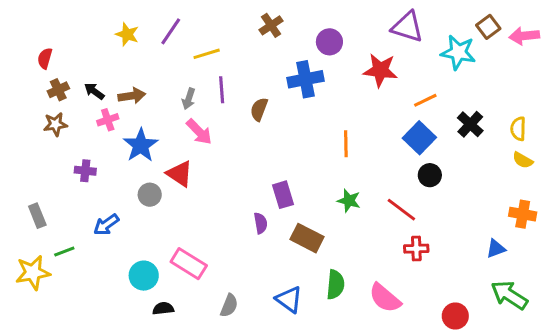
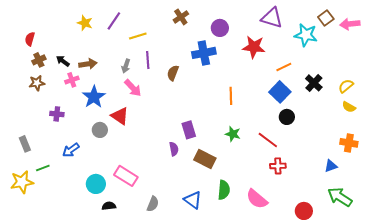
yellow semicircle: (518, 129) -> (346, 86), turned 49

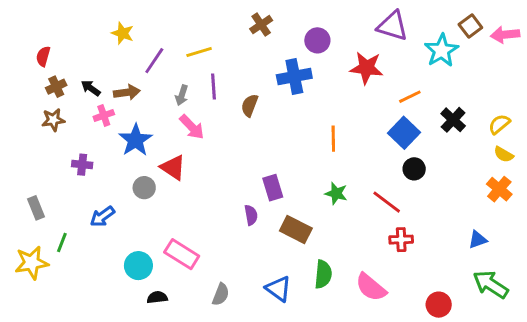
purple line: (114, 21) -> (154, 61), moved
cyan star: (306, 35) -> (442, 51), turned 30
orange cross: (349, 143) -> (499, 189), moved, turned 30
green line: (43, 168) -> (62, 242), turned -48

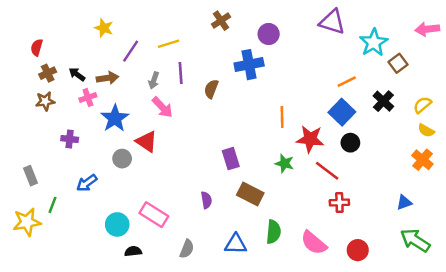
brown square: (470, 26) -> (398, 63), moved
red star: (366, 68) -> (310, 139), moved
purple semicircle: (251, 215) -> (206, 200), moved
blue triangle: (278, 289) -> (236, 244), turned -35
red circle: (439, 305) -> (358, 250), moved

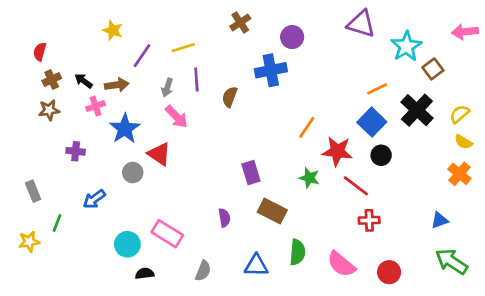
black cross: (383, 101) -> (417, 110), size x1.4
orange line: (282, 117) -> (307, 127), turned 35
yellow star: (27, 222) -> (29, 242), size x0.7

